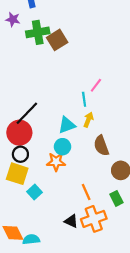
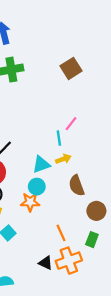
brown square: (57, 40) -> (71, 68), moved
yellow arrow: (88, 120) -> (63, 159), turned 48
green rectangle: (116, 198) -> (92, 240), turned 48

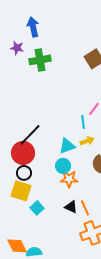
orange star: (30, 202) -> (69, 179), moved
black triangle: (46, 263) -> (71, 207), moved

